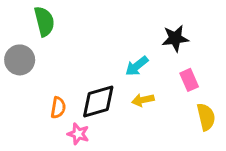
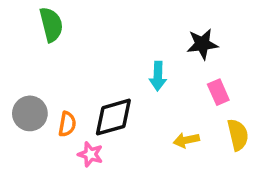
gray circle: (20, 60) -> (30, 113), moved
cyan arrow: (137, 66) -> (158, 76), turned -50
yellow arrow: (143, 100) -> (186, 140), moved

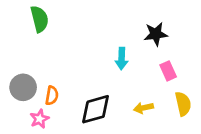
black diamond: (113, 117) -> (96, 109), moved
pink star: (90, 154) -> (39, 119), moved, turned 30

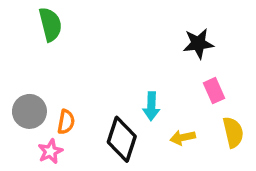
cyan arrow: (122, 59) -> (151, 106), moved
black diamond: (96, 109) -> (122, 139), turned -56

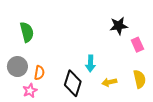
green semicircle: (50, 24) -> (27, 32), moved
pink rectangle: (214, 91) -> (137, 45), moved

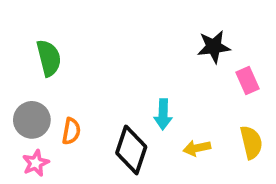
pink star: (30, 91) -> (36, 163), moved

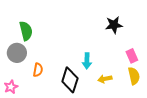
pink rectangle: (248, 81) -> (132, 56), moved
gray circle: (32, 120) -> (17, 53), moved
pink star: (36, 163) -> (11, 87), moved

